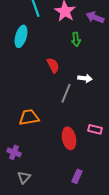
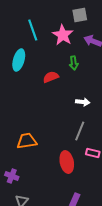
red semicircle: (53, 65) -> (51, 77), moved, turned -84
gray line: (66, 93) -> (80, 131), moved

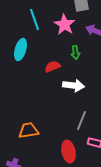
white arrow: (83, 102) -> (74, 86), moved, size x1.5

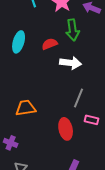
cyan ellipse: (21, 50) -> (19, 42), moved
green arrow: (76, 53) -> (73, 30), size x1.5

